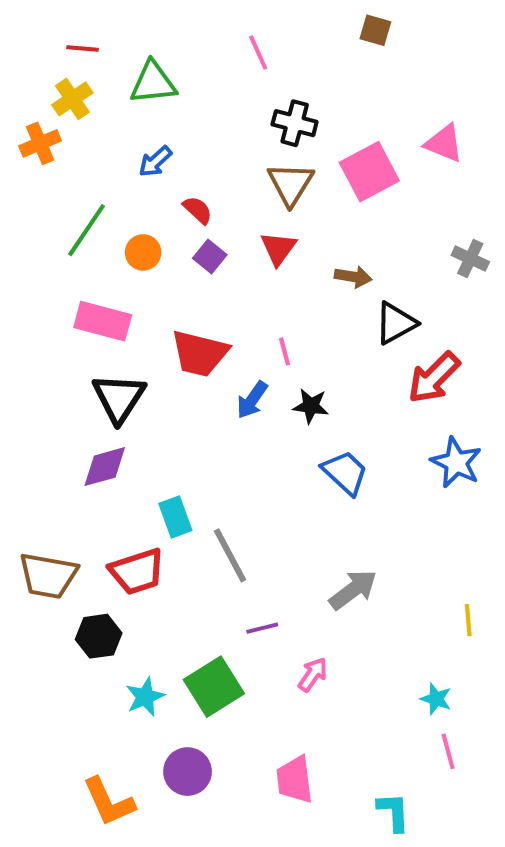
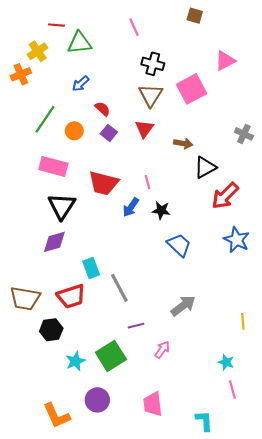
red line: (82, 48) -> (56, 25), moved
pink triangle: (444, 143) -> (225, 61), moved, turned -50

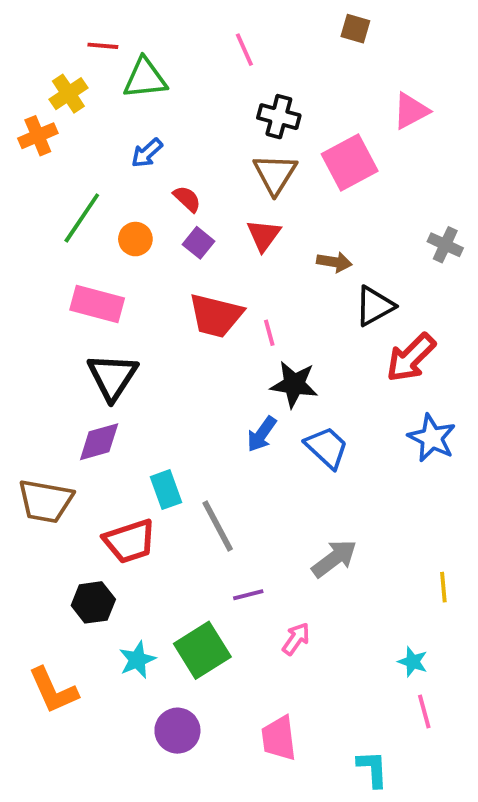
red trapezoid: (104, 183) -> (216, 316), moved
blue arrow: (131, 207) -> (262, 434), moved
black star: (161, 210) -> (294, 384), size x1.4
brown trapezoid: (25, 298) -> (45, 501), moved
orange L-shape: (56, 416) -> (53, 690), moved

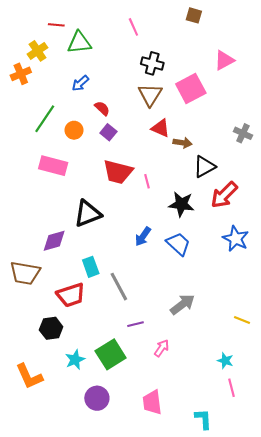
red triangle: (264, 235) -> (161, 128), moved, turned -42
black triangle: (112, 377) -> (88, 214), moved, turned 36
black star: (294, 384) -> (181, 204), moved
yellow line: (443, 587) -> (242, 320), turned -63

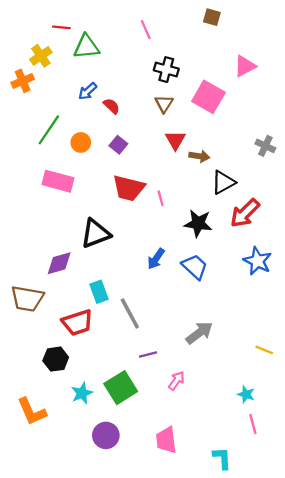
pink square: (191, 88) -> (208, 97), turned -32
brown triangle: (150, 95) -> (164, 104), size x0.7
red semicircle: (102, 108) -> (112, 106), moved
red triangle: (161, 128) -> (175, 140), turned 36

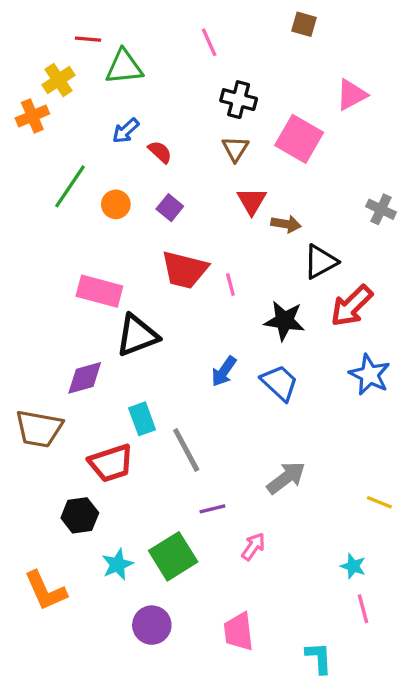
pink rectangle: (58, 181) -> (99, 291), moved

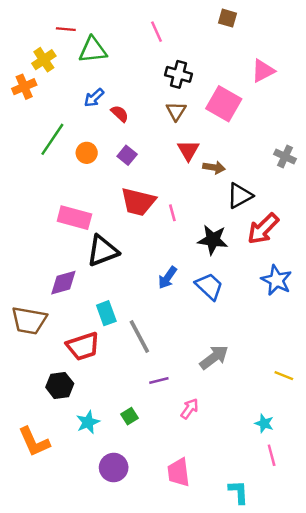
green square: (173, 556) -> (130, 416), size x0.5

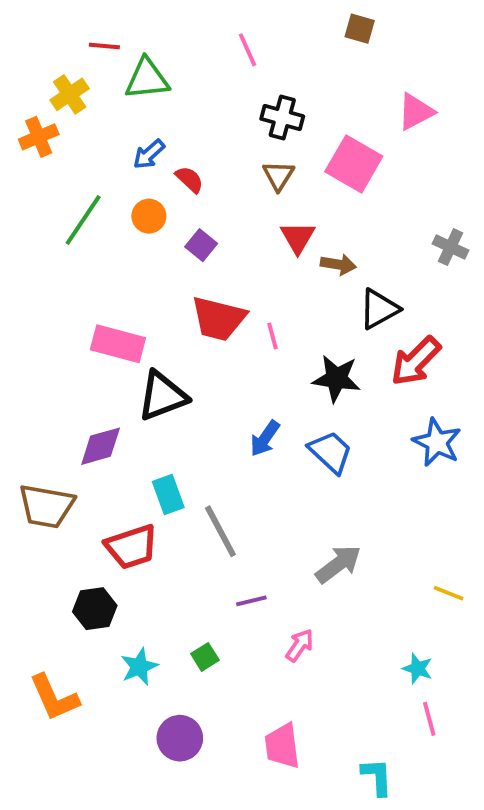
orange circle: (87, 153) -> (149, 216), moved

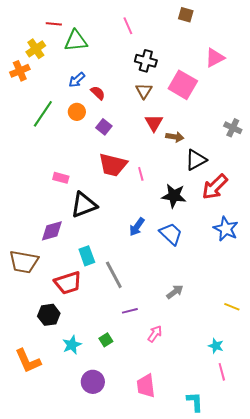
pink rectangle: (118, 344) -> (61, 178), size x0.6
gray arrow: (338, 564) -> (175, 292), size x0.7

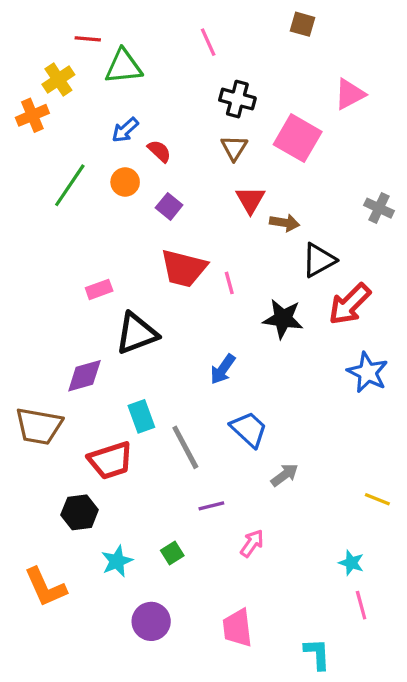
pink rectangle: (61, 178) -> (99, 289), turned -35
blue trapezoid: (171, 234) -> (249, 429), moved

